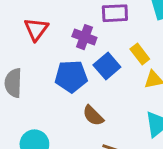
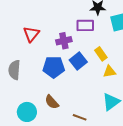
purple cross: (84, 37) -> (64, 41), turned -35
brown semicircle: (93, 116) -> (52, 102), moved

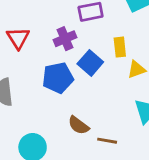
yellow rectangle: (101, 54) -> (120, 47), turned 40
brown semicircle: (52, 102) -> (79, 125), moved

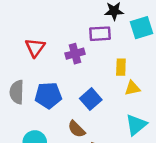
blue square: (90, 63) -> (91, 99), moved
blue pentagon: (58, 78) -> (48, 95), moved

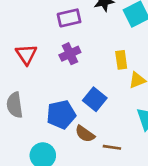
purple rectangle: (100, 34) -> (69, 18), moved
blue pentagon: (48, 95) -> (61, 115), moved

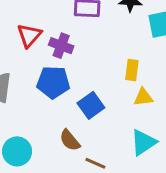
purple cross: (70, 54) -> (61, 46), moved, turned 30
blue pentagon: (61, 115) -> (53, 82), moved

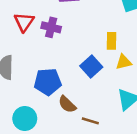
blue pentagon: (53, 82) -> (48, 82), moved
blue square: (91, 105) -> (91, 66), moved

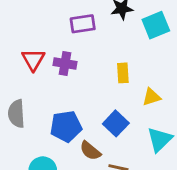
yellow rectangle: (112, 41) -> (123, 73), moved
blue square: (91, 66) -> (116, 123), moved

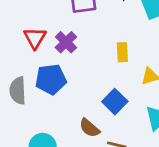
purple cross: (65, 63) -> (66, 42), turned 35
blue pentagon: (66, 126) -> (51, 79), moved

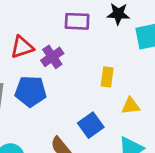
red triangle: (35, 38) -> (22, 47), turned 30

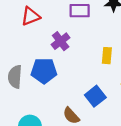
red triangle: (22, 47) -> (31, 16), moved

